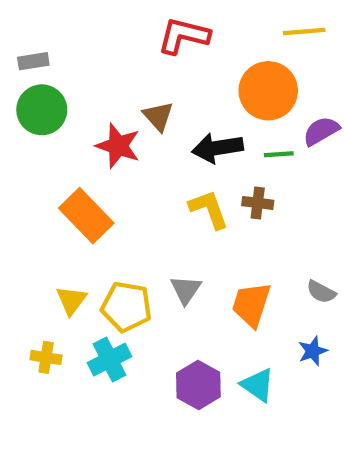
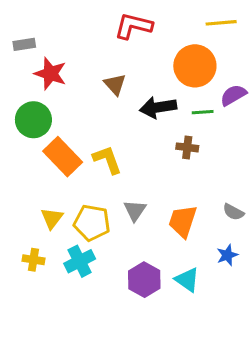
green circle: (42, 110) -> (33, 120), moved
red star: (118, 146) -> (50, 74), moved
yellow L-shape: (209, 209) -> (107, 160), moved

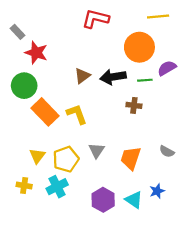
gray rectangle: (24, 44) -> (18, 32), turned 56
brown triangle: (115, 84) -> (82, 76), moved, turned 35
yellow pentagon: (92, 223) -> (66, 159), turned -30
blue star: (227, 255) -> (157, 191), moved

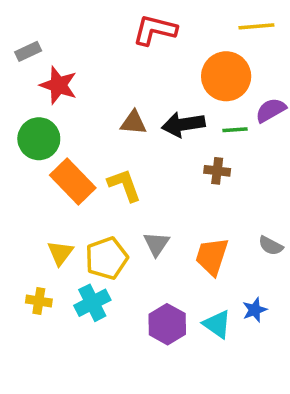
gray rectangle: (18, 32) -> (28, 51), turned -72
brown triangle: (82, 76) -> (133, 123), turned 42

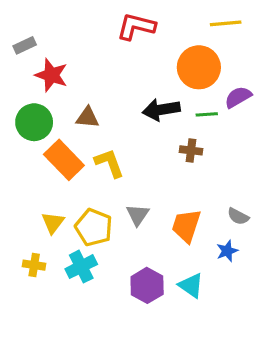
brown triangle: (133, 123) -> (87, 118), moved
yellow pentagon: (107, 258) -> (94, 227), turned -30
blue star: (255, 310) -> (227, 251), moved

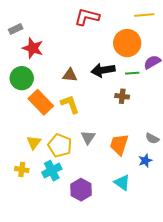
brown triangle: (87, 118) -> (70, 75), moved
purple hexagon: (147, 285) -> (81, 190), moved

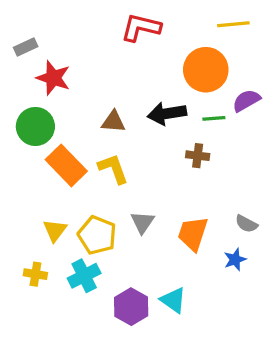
cyan triangle: (122, 183) -> (173, 300), moved

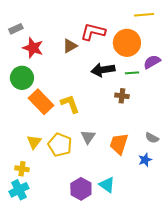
red L-shape: (141, 28) -> (93, 32), moved
brown triangle: (113, 122) -> (70, 46), moved, turned -35
cyan cross: (84, 276) -> (19, 190), moved

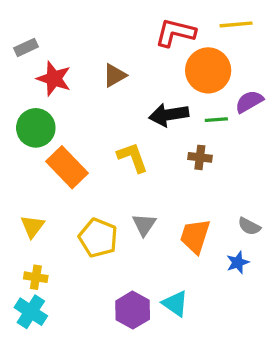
red L-shape: (93, 32) -> (175, 33), moved
yellow L-shape: (70, 104) -> (133, 157), moved
yellow triangle: (34, 142) -> (33, 226), moved
cyan cross: (19, 190) -> (31, 312), turned -30

